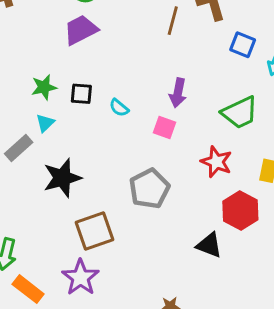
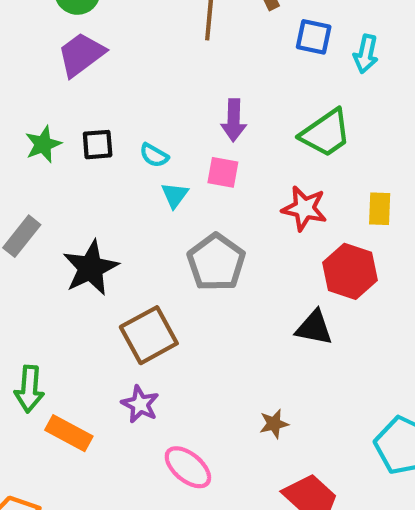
cyan triangle: (45, 123) -> (175, 195), moved
purple star: (80, 277) -> (140, 404), size x0.7

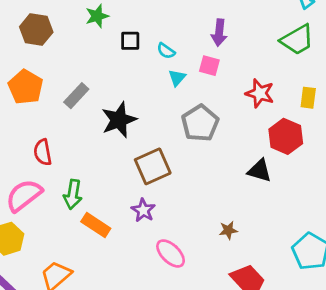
green trapezoid: (326, 133) -> (297, 40), moved
green star: (43, 144) -> (97, 16), moved

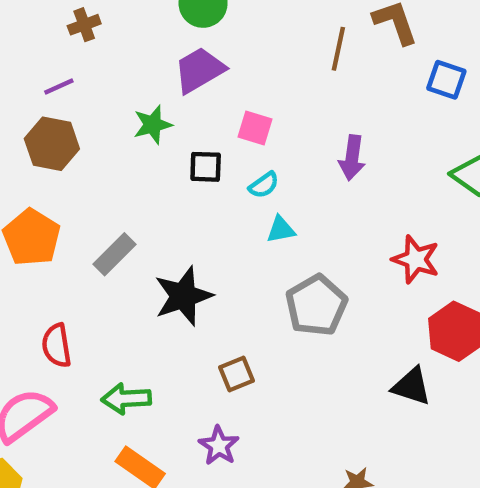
cyan semicircle: (166, 51) -> (264, 185), turned -72
pink square: (209, 66) -> (255, 128), moved
cyan triangle: (177, 78) -> (281, 230), turned 36
brown square: (153, 166) -> (236, 374), size x0.6
green arrow: (73, 194) -> (126, 399), moved, turned 76

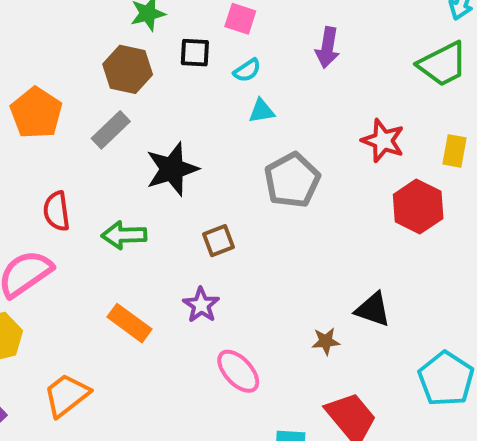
brown hexagon: (52, 144) -> (128, 69), moved
black triangle: (412, 386) -> (373, 309), moved
green arrow: (126, 399) -> (124, 235), moved

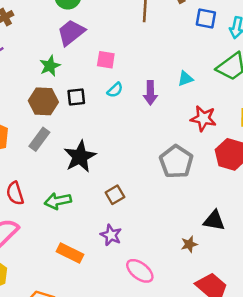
purple arrow: (327, 47) -> (150, 93), moved
black square: (195, 53) -> (76, 97), moved
cyan triangle: (262, 111) -> (185, 79), moved
gray pentagon: (292, 180) -> (176, 162), moved

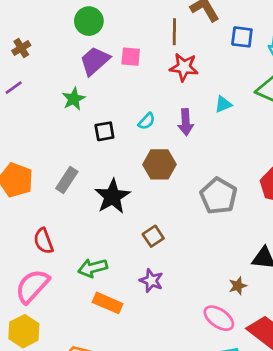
pink square: (106, 60) -> (131, 57), moved
brown hexagon: (43, 101) -> (160, 164), moved
red star: (203, 118) -> (184, 67), moved
green arrow: (58, 201) -> (93, 268), moved
pink ellipse: (140, 271) -> (219, 318), moved

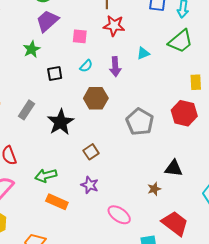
pink square: (131, 57) -> (80, 36), moved
pink ellipse: (219, 318) -> (119, 215), moved

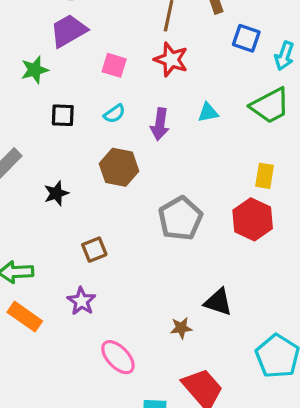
yellow rectangle: (196, 82) -> (265, 176), moved
black star: (61, 122) -> (56, 193), size x0.6

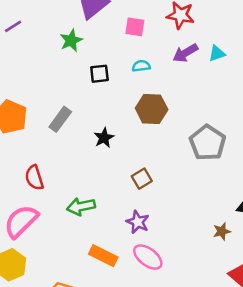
cyan semicircle: (114, 114) -> (141, 66), turned -144
purple arrow: (160, 124) -> (185, 53), moved, turned 60
orange rectangle: (25, 317) -> (103, 256), moved
pink ellipse: (118, 357) -> (148, 257), moved

